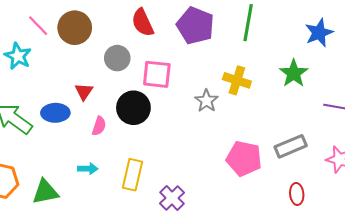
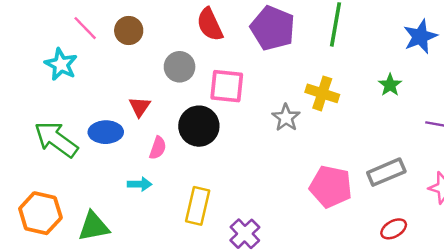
brown circle: (75, 28) -> (129, 31), size x0.7
green star: (294, 73) -> (390, 85), size x0.7
cyan arrow: (88, 169) -> (140, 184), moved
red ellipse: (297, 194) -> (394, 229), turned 65

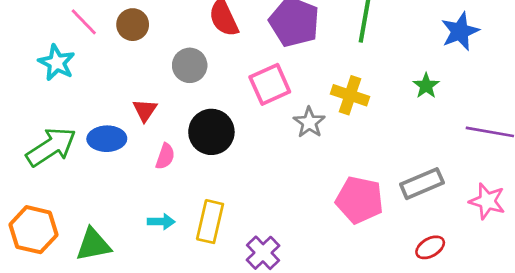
pink square: (227, 86) -> (270, 84), moved, turned -30
green arrow: (56, 139) -> (51, 147), turned 111
cyan arrow: (140, 184) -> (161, 222), moved

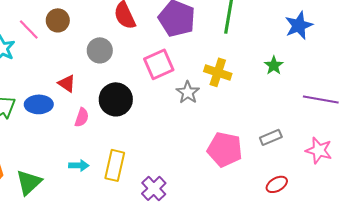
pink line: (84, 22) -> (29, 29), moved
red triangle: (145, 110) -> (67, 83), turned -30
gray rectangle: (422, 184) -> (271, 137), size x0.7
green triangle: (93, 245) -> (29, 182), turned -32

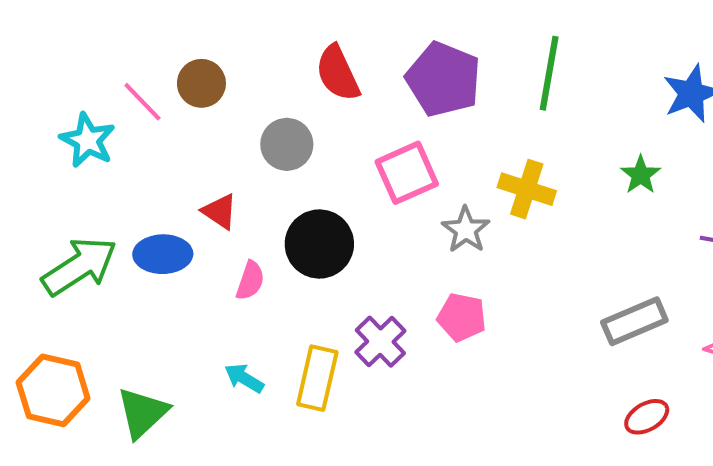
gray rectangle: (271, 137) -> (634, 321), size x1.4
pink pentagon: (225, 149) -> (462, 317), moved, size x0.7
cyan arrow: (79, 165) -> (244, 378), turned -150
purple cross: (154, 188) -> (380, 342), moved

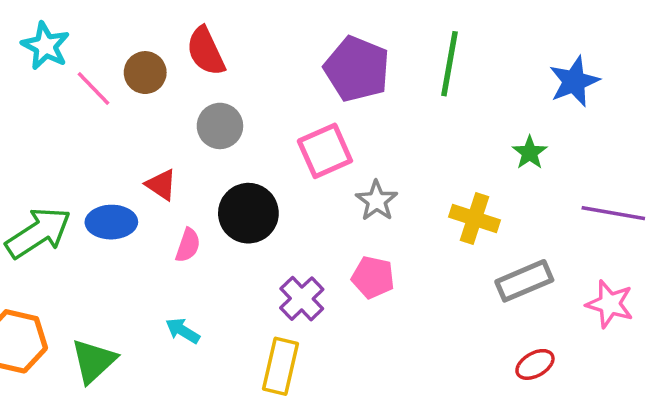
red semicircle: (338, 73) -> (206, 51), moved
cyan star: (88, 140) -> (45, 46), moved
yellow cross: (527, 189) -> (474, 219), moved
yellow rectangle: (317, 378) -> (280, 366), moved

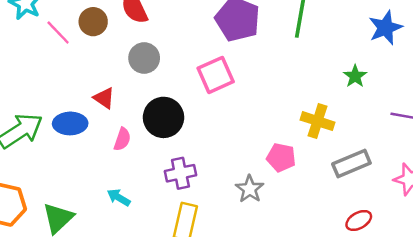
gray star: (377, 201) -> (250, 189), moved
pink pentagon: (373, 277) -> (281, 157), moved
purple cross: (302, 299) -> (180, 173), moved, turned 32

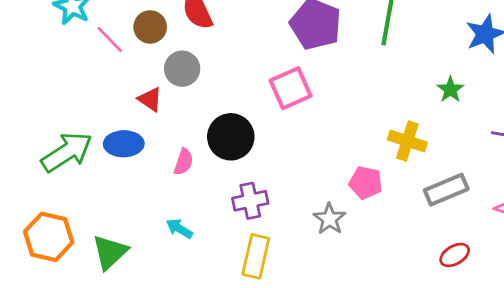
gray circle: (144, 58) -> (182, 69), moved
red triangle: (104, 98) -> (150, 99), moved

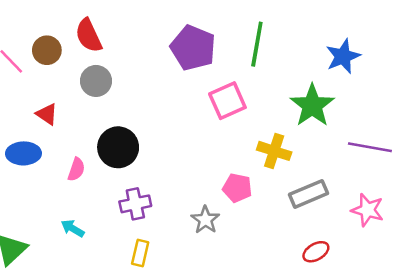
gray circle: (182, 69) -> (96, 81), moved
pink square: (291, 88) -> (227, 101), moved
green star: (450, 90) -> (312, 106), size x1.8
yellow rectangle: (256, 256) -> (140, 253), size x0.7

